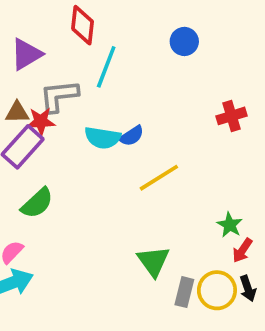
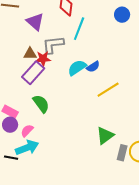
purple triangle: (26, 54) -> (35, 22), turned -48
cyan semicircle: (103, 138) -> (77, 68), turned 138
green semicircle: (37, 203) -> (41, 104), turned -84
green triangle: (153, 261) -> (105, 136), turned 30

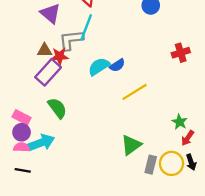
cyan line: (79, 29) -> (86, 27), moved
pink semicircle: (27, 131) -> (22, 147), moved, turned 48
cyan arrow: (27, 148) -> (41, 143), moved

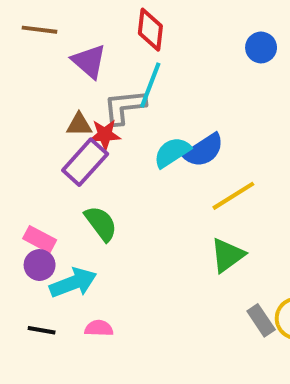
blue semicircle: (117, 65) -> (204, 150), size x1.5
green triangle: (131, 145) -> (227, 255), moved
pink semicircle: (22, 147) -> (99, 328), moved
gray rectangle: (151, 165) -> (261, 320), turned -48

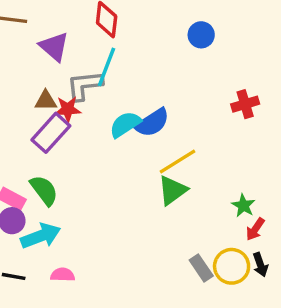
green semicircle: (101, 223) -> (44, 190), moved
green triangle: (227, 255) -> (172, 190), moved

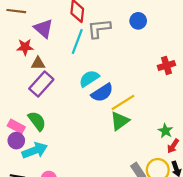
gray L-shape: (85, 86) -> (99, 28), moved
red star: (68, 109) -> (25, 47), moved
blue semicircle: (152, 123) -> (102, 93), moved

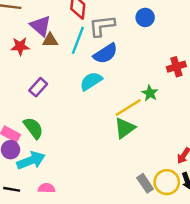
brown triangle: (38, 63) -> (50, 40), moved
purple rectangle: (41, 84) -> (38, 87), size x0.7
blue semicircle: (102, 93) -> (105, 54), moved
green star: (165, 131) -> (150, 93), moved

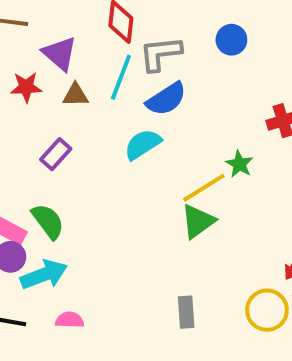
brown triangle: (50, 40) -> (76, 95), moved
gray rectangle: (145, 183) -> (186, 312), moved, turned 30

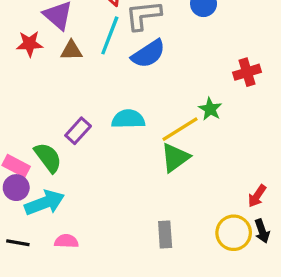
cyan semicircle: (143, 144) -> (128, 119), moved, turned 32
purple rectangle: (56, 154) -> (78, 131), moved

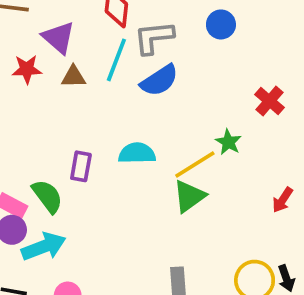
red cross: (247, 72) -> (269, 101), turned -32
purple rectangle: (78, 131) -> (81, 166), turned -32
red arrow: (257, 196) -> (283, 200), moved

